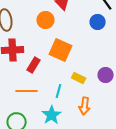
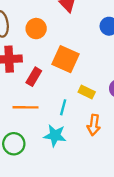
orange circle: (46, 20) -> (36, 29), moved
cyan star: (52, 115) -> (55, 136), turned -30

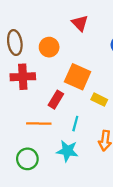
red rectangle: (34, 77) -> (56, 100), moved
yellow rectangle: (87, 92) -> (99, 100), moved

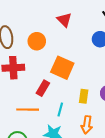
yellow rectangle: (99, 100) -> (84, 96), moved, turned 72

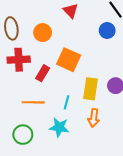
red rectangle: (43, 88) -> (43, 73), moved
yellow rectangle: (84, 96) -> (90, 89), size x1.5

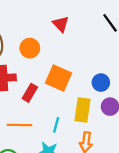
blue circle: (107, 30) -> (101, 83), moved

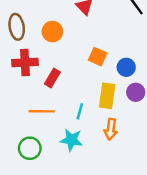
orange square: (58, 78) -> (98, 57), moved, size x0.7

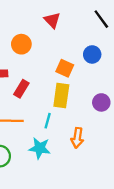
blue circle: (126, 67) -> (92, 54), moved
yellow rectangle: (107, 96) -> (61, 96), moved

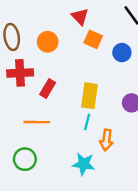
orange square: (65, 68) -> (93, 39), moved
cyan line: (48, 121) -> (87, 122), moved
cyan star: (40, 148) -> (84, 164), moved

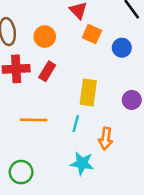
red rectangle: (48, 88) -> (47, 71), moved
cyan line: (87, 122) -> (76, 124), moved
green circle: (25, 159) -> (21, 172), moved

